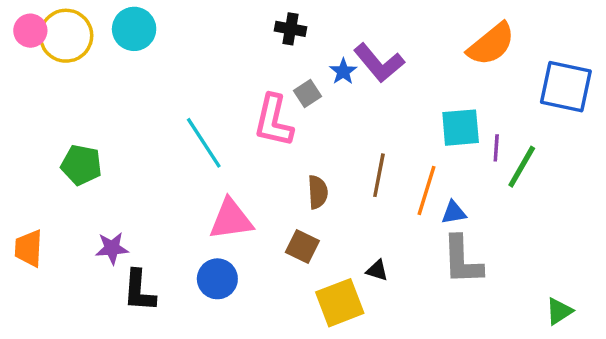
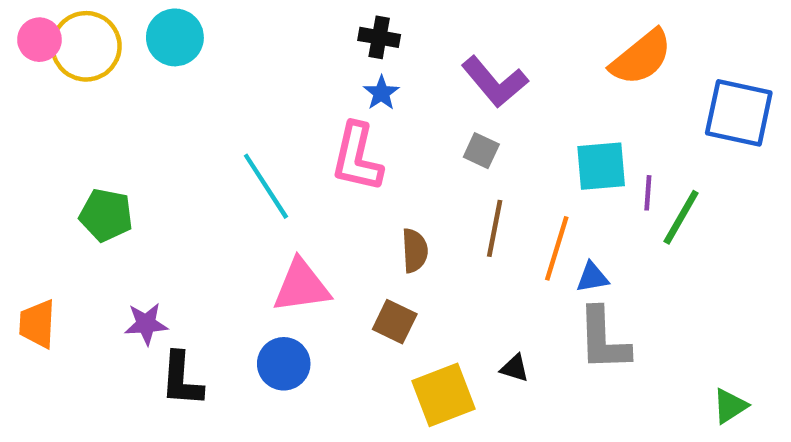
blue star: (343, 71) -> (381, 93), moved
gray square: (307, 94) -> (481, 151), moved, turned -32
black triangle: (377, 270) -> (515, 368), moved

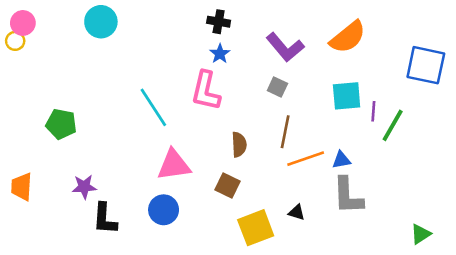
yellow circle: (86, 46) -> (15, 41), moved, size x0.5
orange semicircle: (641, 57) -> (348, 37), moved
orange line: (557, 248) -> (306, 159), moved, turned 54

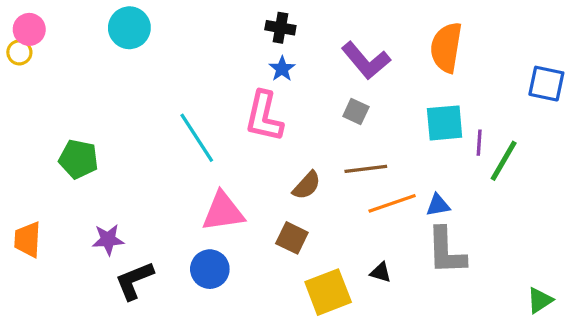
orange semicircle: (348, 37) -> (446, 47), turned 138
blue square: (426, 65) -> (546, 84), size x0.7
brown line: (285, 132) -> (366, 169), turned 72
brown semicircle: (239, 145) -> (307, 185), turned 45
black L-shape: (105, 219) -> (134, 281), turned 64

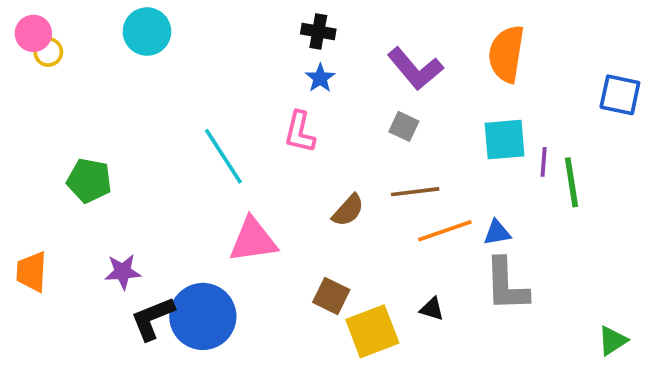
yellow circle: (19, 52) -> (48, 52), moved
pink L-shape: (264, 116) -> (300, 132), size x0.7
green line: (504, 161) -> (572, 182), turned -39
brown square: (292, 238) -> (331, 296), moved
blue circle: (210, 269) -> (203, 316), moved, size x1.5

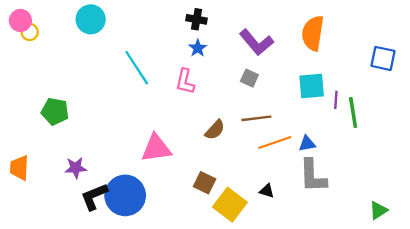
cyan line: (223, 156) -> (137, 68), moved
yellow square: (372, 331) -> (230, 205), turned -32

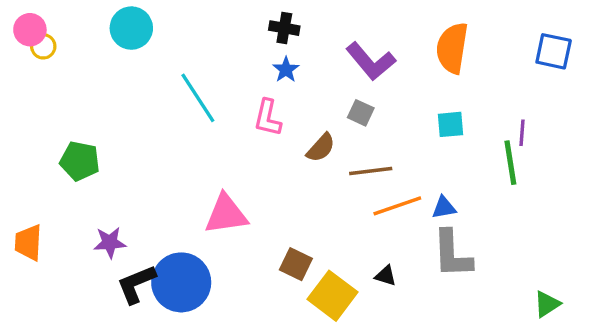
blue square: (383, 58) -> (554, 51), moved
cyan square: (312, 86) -> (451, 124), size x0.7
purple line: (336, 100) -> (522, 133), moved
brown semicircle: (215, 130) -> (321, 148), moved

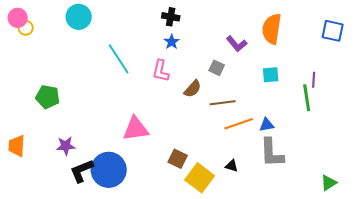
purple L-shape: (371, 61) -> (237, 44), moved, size x0.7

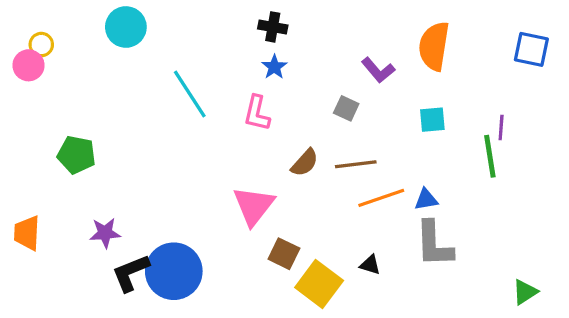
pink circle: (18, 18) -> (29, 65), moved
brown semicircle: (193, 89) -> (305, 163), moved
pink triangle: (136, 129) -> (254, 206), moved, turned -44

